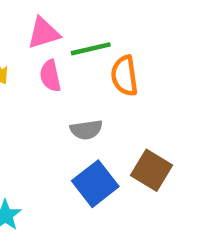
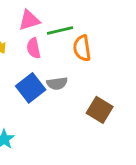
blue square: (95, 184) -> (31, 88), moved

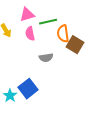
blue square: (31, 88) -> (28, 89), moved
brown square: (100, 110) -> (75, 45), moved

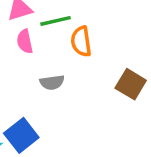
brown square: (75, 45) -> (131, 84), moved

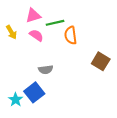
pink semicircle: (25, 41) -> (36, 35), turned 136
gray semicircle: (52, 82) -> (46, 70), moved

